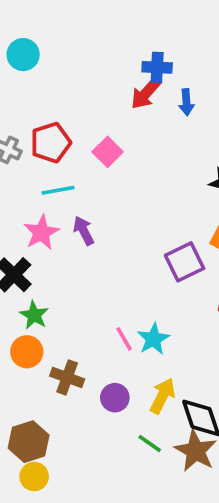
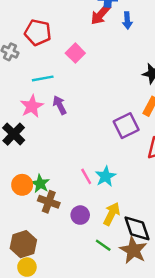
red pentagon: (51, 143) -> (38, 32), moved, turned 30
green star: (34, 315) -> (40, 184), moved

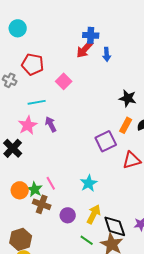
pink line: (86, 176) -> (51, 183), moved

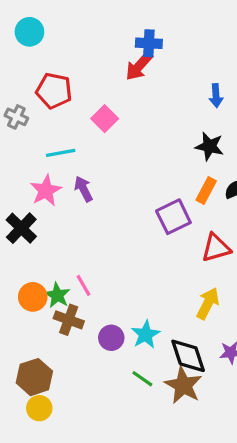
blue arrow: (107, 54) -> (216, 96), moved
cyan star: (89, 183) -> (146, 335), moved
yellow arrow: (94, 214) -> (208, 303), moved

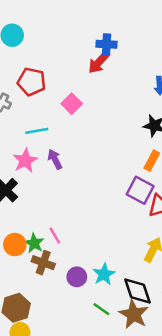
purple square: (173, 217) -> (140, 190), moved, turned -36

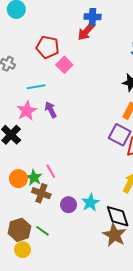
red pentagon: (32, 82) -> (48, 47), moved
green line: (101, 309) -> (42, 231), moved

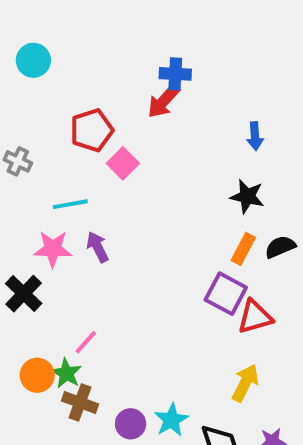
red pentagon: (48, 47) -> (92, 130), turned -30
pink star: (27, 111) -> (53, 249), turned 30
pink line: (51, 171) -> (86, 342), moved, turned 72

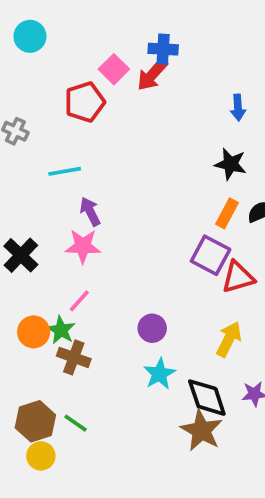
pink square: (123, 163) -> (114, 69), moved
pink star: (53, 249) -> (83, 246), moved
purple circle: (131, 424) -> (152, 328), moved

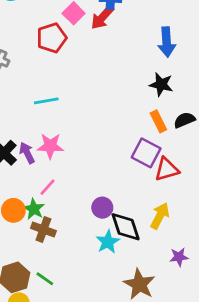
blue arrow: (238, 107) -> (167, 42), size x1.5
cyan line: (65, 171) -> (46, 101), moved
purple arrow: (90, 211) -> (27, 153), moved
orange rectangle: (227, 213) -> (158, 121), turned -55
black diamond: (207, 398) -> (126, 227), moved

